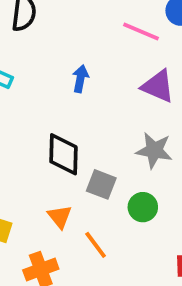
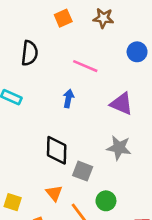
pink line: (141, 31) -> (85, 66), moved
green circle: (143, 207) -> (106, 201), moved

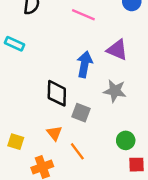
blue arrow: (68, 98) -> (85, 64), moved, size x1.5
green circle: (106, 201) -> (126, 140), moved

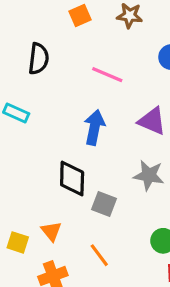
blue arrow: (85, 64) -> (94, 127), moved
orange triangle: (54, 133) -> (51, 231), moved

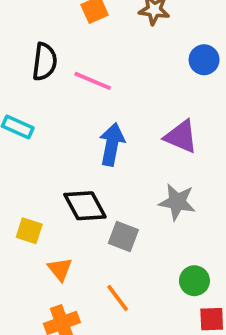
pink line: (107, 75) -> (93, 81), moved
black diamond: (72, 178) -> (85, 206), turned -30
yellow square: (18, 242) -> (29, 231), moved

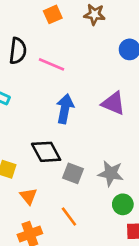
gray star: (177, 202) -> (111, 173), moved

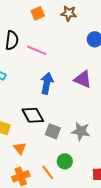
green circle: (123, 204) -> (65, 161), moved
orange line: (69, 216) -> (48, 172), moved

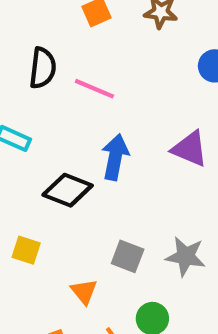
black diamond: (33, 115) -> (68, 190), moved, turned -40
orange triangle: (20, 148) -> (84, 292), moved

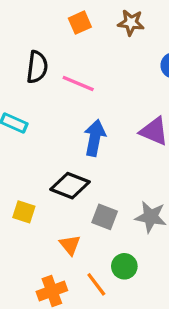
black diamond: (68, 190) -> (70, 186), moved

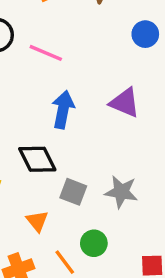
black diamond: (70, 186) -> (37, 159), turned 42

